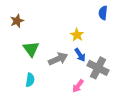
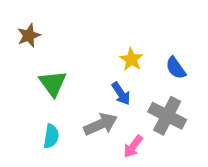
blue semicircle: (103, 13) -> (176, 68), moved, turned -40
blue arrow: (80, 55) -> (121, 94), moved
gray arrow: (58, 59) -> (101, 124), moved

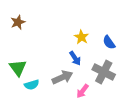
green triangle: (53, 83) -> (18, 68), moved
cyan semicircle: (51, 136) -> (32, 85), turned 64

